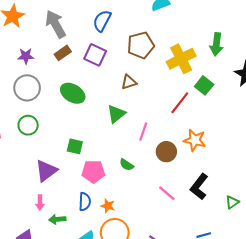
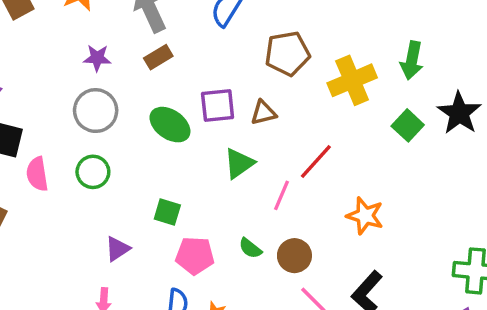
purple square: (95, 55) -> (218, 105), moved, turned -35
green square: (204, 85) -> (408, 125), moved
red line: (180, 103) -> (316, 162), moved
brown circle: (166, 152) -> (294, 256), moved
purple triangle: (46, 171) -> (118, 249), size x0.7

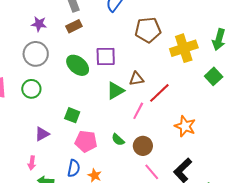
brown triangle: (264, 113) -> (136, 79), moved

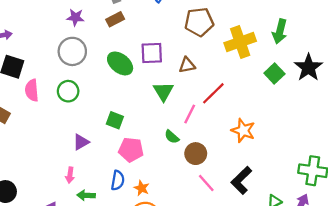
brown triangle: (136, 79) -> (187, 65), moved
green triangle: (115, 91) -> (163, 91), turned -30
green semicircle: (118, 140) -> (172, 137), moved

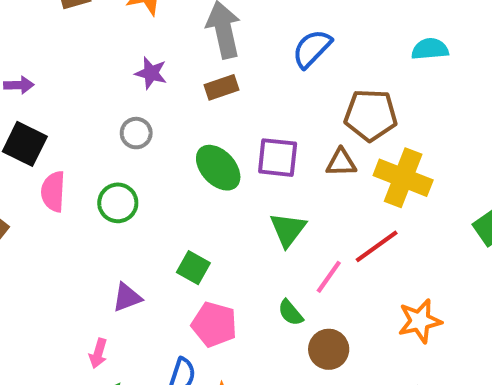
yellow cross: (240, 42) -> (403, 178), moved, turned 32
gray circle: (72, 51) -> (136, 133), size x0.6
brown triangle: (187, 65) -> (341, 163), moved
orange star: (243, 130) -> (420, 321), turned 30

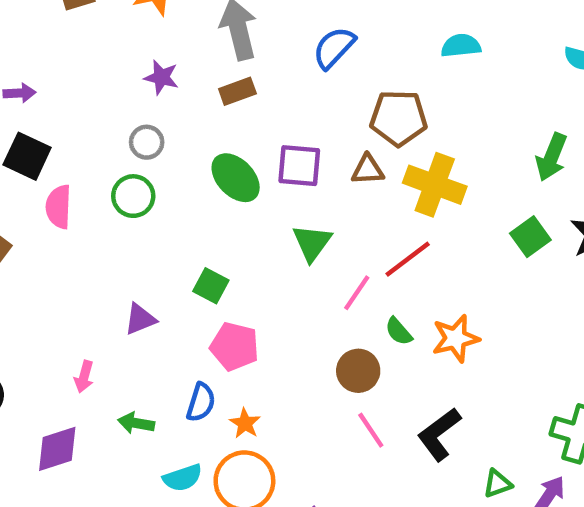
green circle: (118, 203) -> (133, 196), moved
green semicircle: (290, 313) -> (399, 331), moved
pink arrow: (98, 353) -> (84, 377), moved

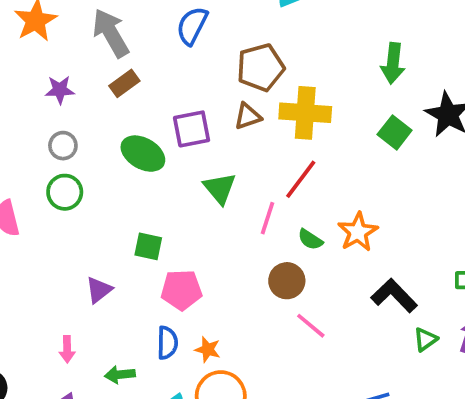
black L-shape: (439, 434) -> (394, 296), moved, turned 99

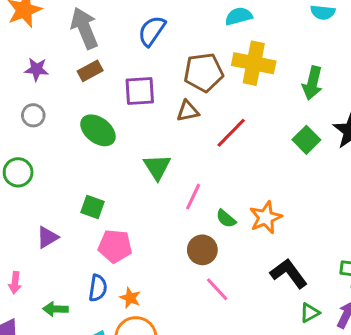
yellow cross: (305, 113) -> (254, 63), moved
purple square: (192, 129) -> (140, 91), moved
red line: (301, 179) -> (231, 133), moved
green circle: (65, 192) -> (18, 172), moved

